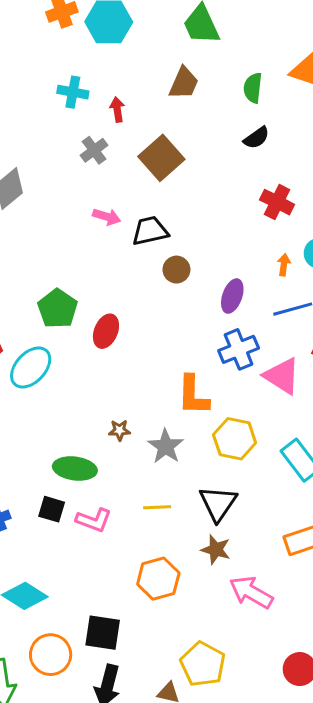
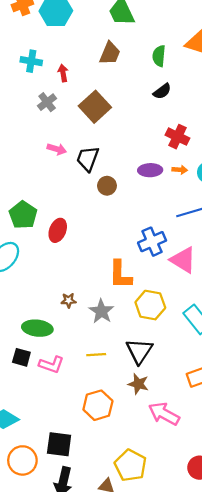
black trapezoid: (150, 231) -> (88, 159), turned -56
orange arrow: (284, 265) -> (180, 170), moved, turned 88
purple ellipse: (232, 296) -> (150, 170), moved, turned 70

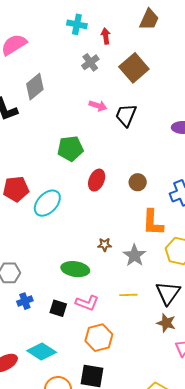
brown circle: (107, 186) -> (138, 182), moved
green pentagon: (23, 215) -> (70, 149), moved, turned 30
black square: (21, 357) -> (58, 308), moved
orange hexagon: (98, 405) -> (99, 338), moved

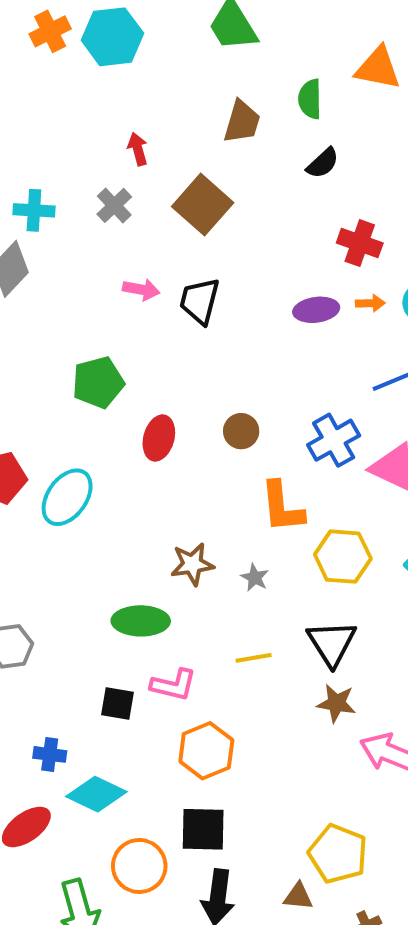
brown trapezoid: (149, 19) -> (242, 122), moved
cyan cross: (77, 24) -> (34, 210), moved
brown star: (105, 245) -> (192, 564), size x1.5
gray star: (134, 255) -> (255, 578), size x0.6
blue cross: (25, 301) -> (50, 754), moved, turned 35

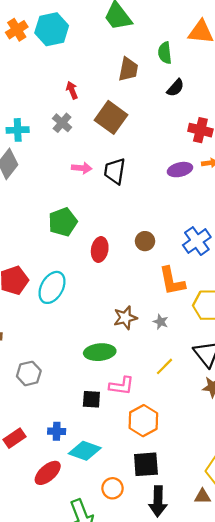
yellow line: (254, 658) -> (164, 366), turned -30
orange circle: (139, 866) -> (113, 488), size x0.7

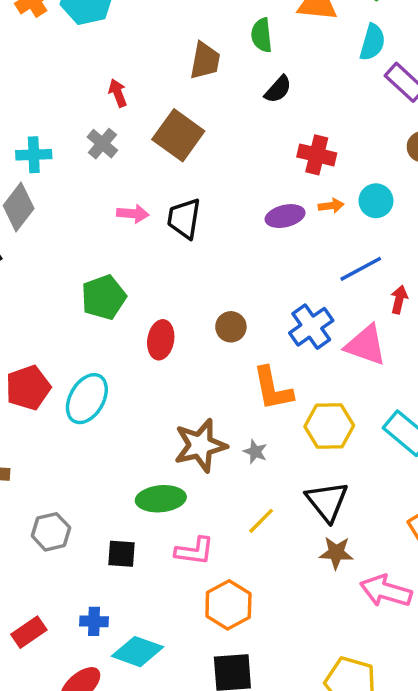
brown star: (125, 318) -> (200, 445), size x1.4
black square: (91, 399) -> (121, 554), moved

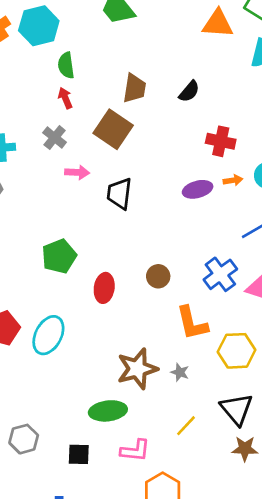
green semicircle: (262, 35) -> (66, 65), moved
brown trapezoid: (205, 61) -> (134, 88), moved
pink arrow: (133, 214) -> (77, 172), moved

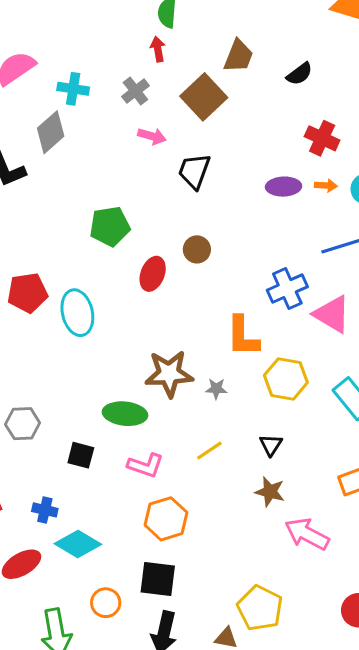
brown circle: (158, 276) -> (197, 249), moved
cyan ellipse: (48, 335) -> (77, 313), turned -54
gray star: (180, 372) -> (216, 389), turned -30
black triangle: (237, 409) -> (271, 445), size x0.6

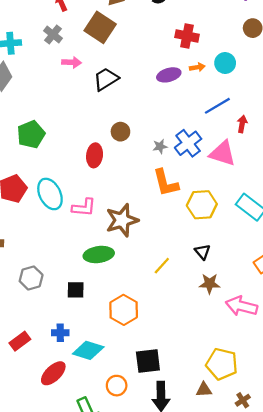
black trapezoid: (194, 171) -> (106, 79), turned 52
green pentagon: (110, 226) -> (31, 134), moved
gray star: (216, 389) -> (160, 146), moved
pink L-shape: (146, 465) -> (84, 207), moved
orange hexagon: (166, 519) -> (124, 310), moved

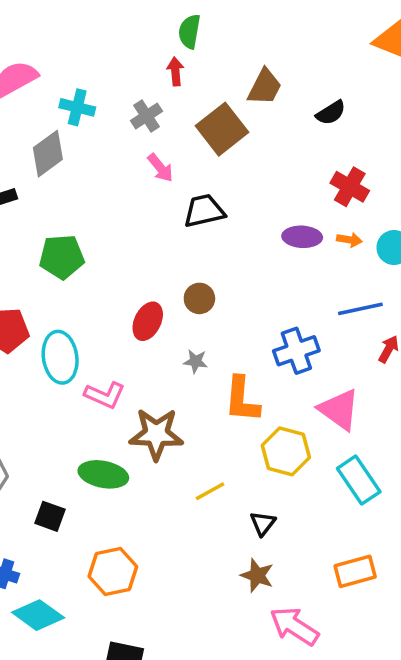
pink arrow: (72, 62) -> (160, 168), turned 30
gray star: (160, 146) -> (196, 361), moved
pink triangle: (222, 153) -> (339, 409), moved
yellow line: (162, 266) -> (210, 491), moved

